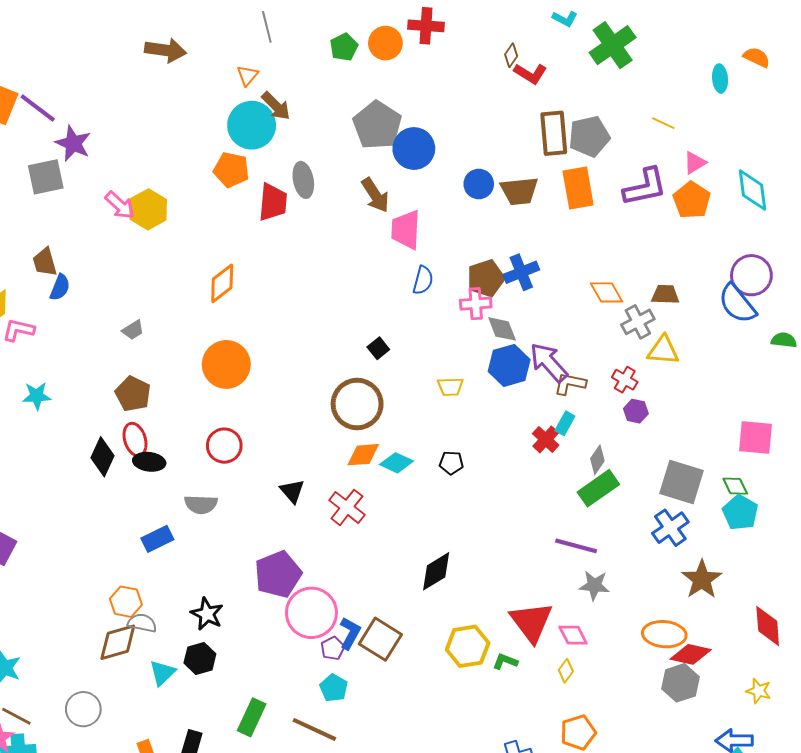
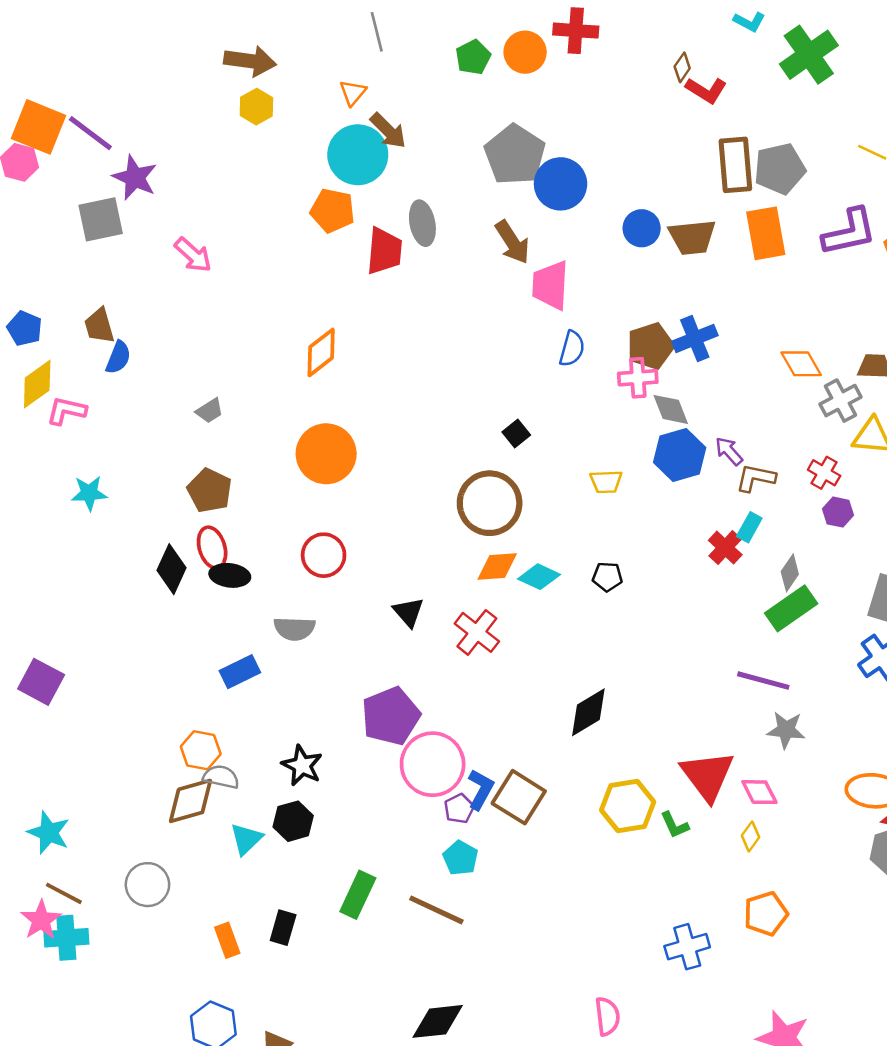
yellow hexagon: (148, 209) -> (256, 107), moved, size x0.7
purple arrow: (549, 362) -> (729, 451), size x0.6
green L-shape: (505, 662) -> (675, 825), turned -135

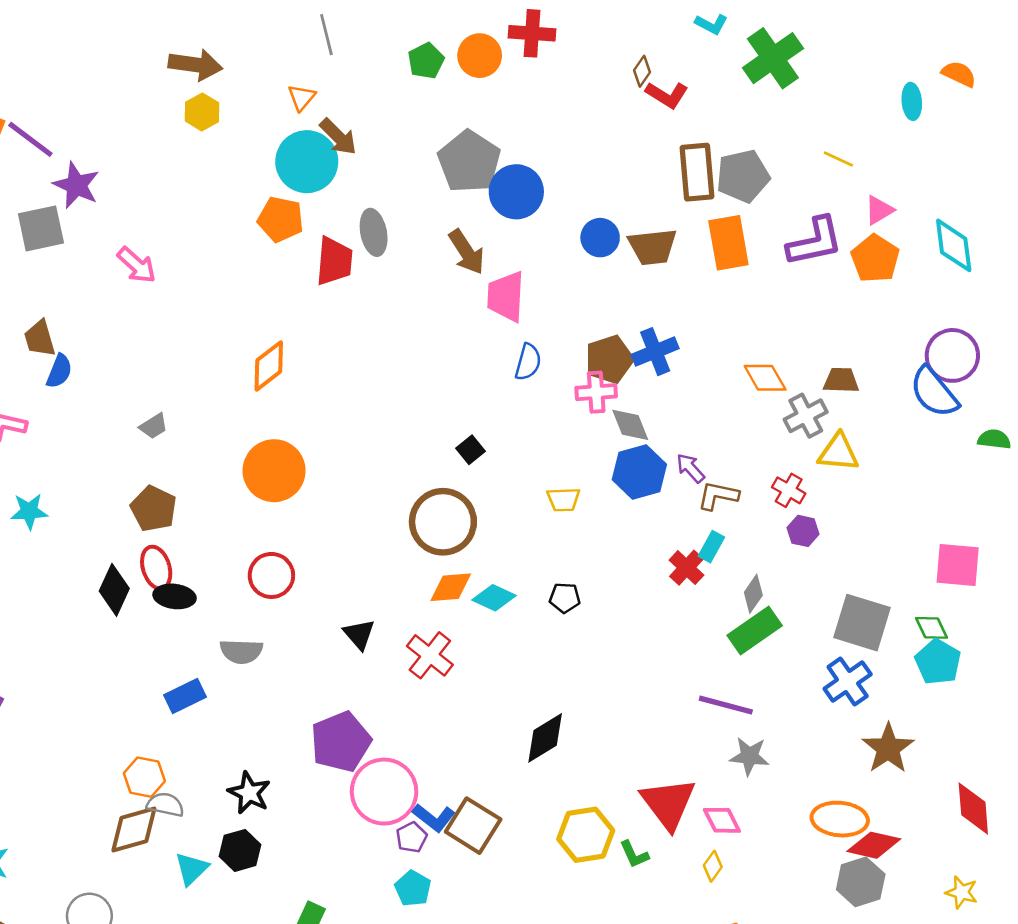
blue L-shape: (481, 790) -> (434, 818), turned 99

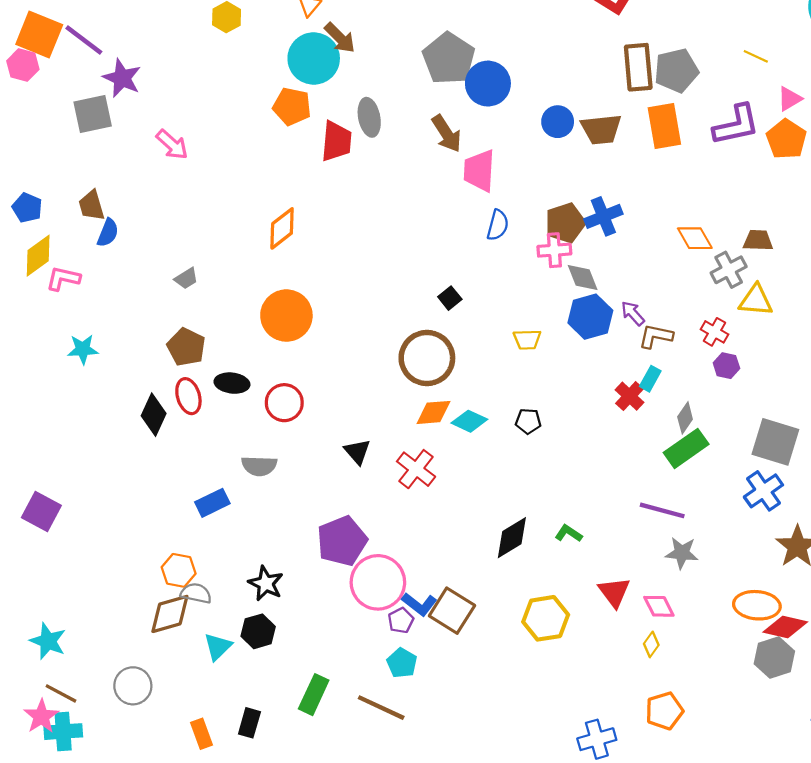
black ellipse: (175, 596) -> (232, 383), moved
red triangle: (668, 803) -> (614, 592), size x0.7
green L-shape: (634, 854) -> (569, 533), moved, turned 148

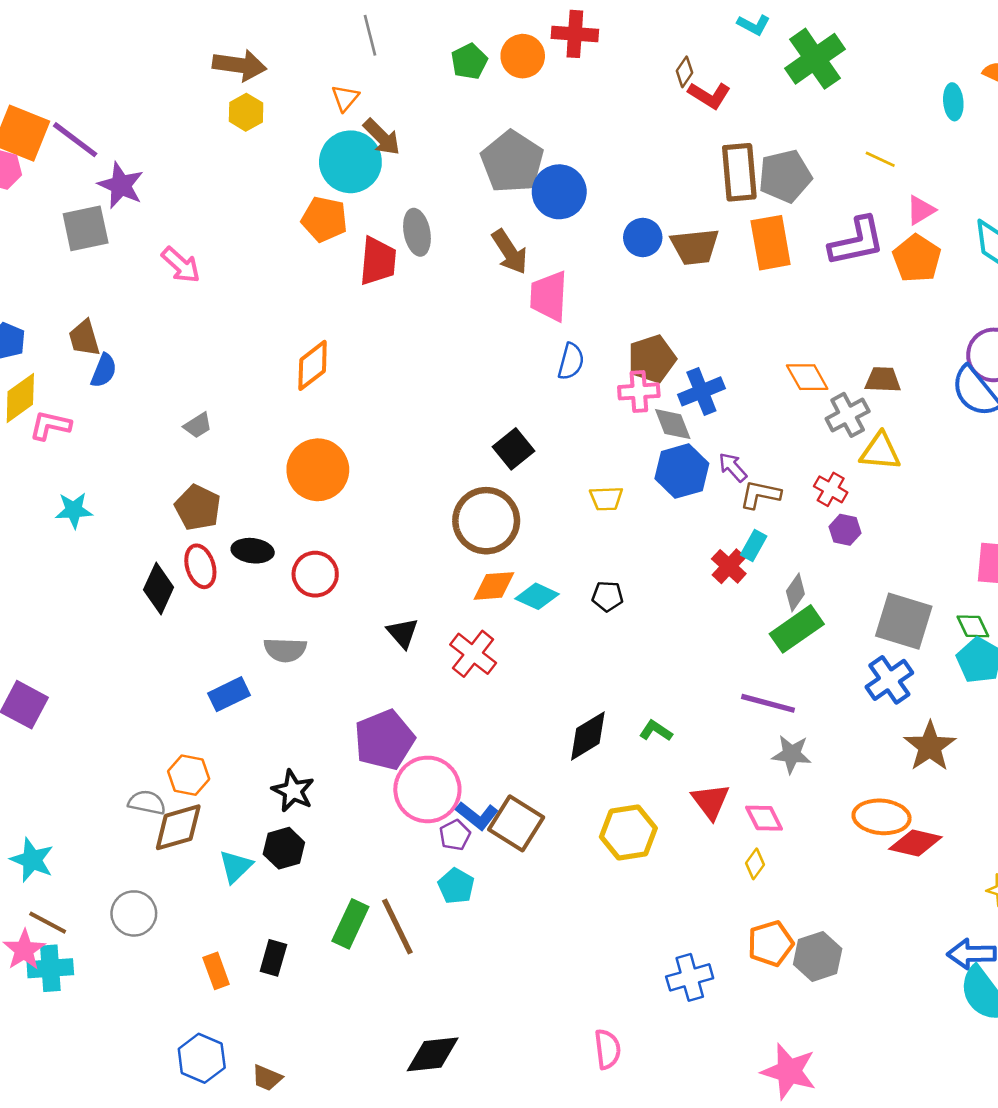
blue cross: (603, 216) -> (701, 391), moved
black square: (450, 298) -> (514, 449), size x1.4
gray semicircle: (196, 593) -> (147, 803), moved
gray hexagon: (774, 657) -> (818, 956), moved
brown line: (381, 708) -> (397, 926), moved, turned 39

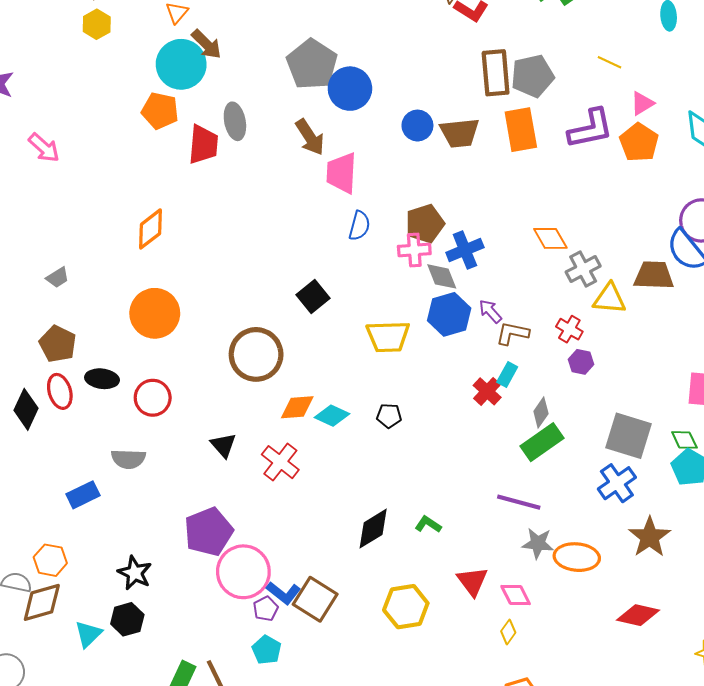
brown trapezoid: (883, 380) -> (654, 275), moved, size x1.4
yellow trapezoid: (606, 498) -> (388, 337), size x1.6
brown circle: (486, 521) -> (256, 354), moved
orange ellipse: (882, 817) -> (577, 557), moved

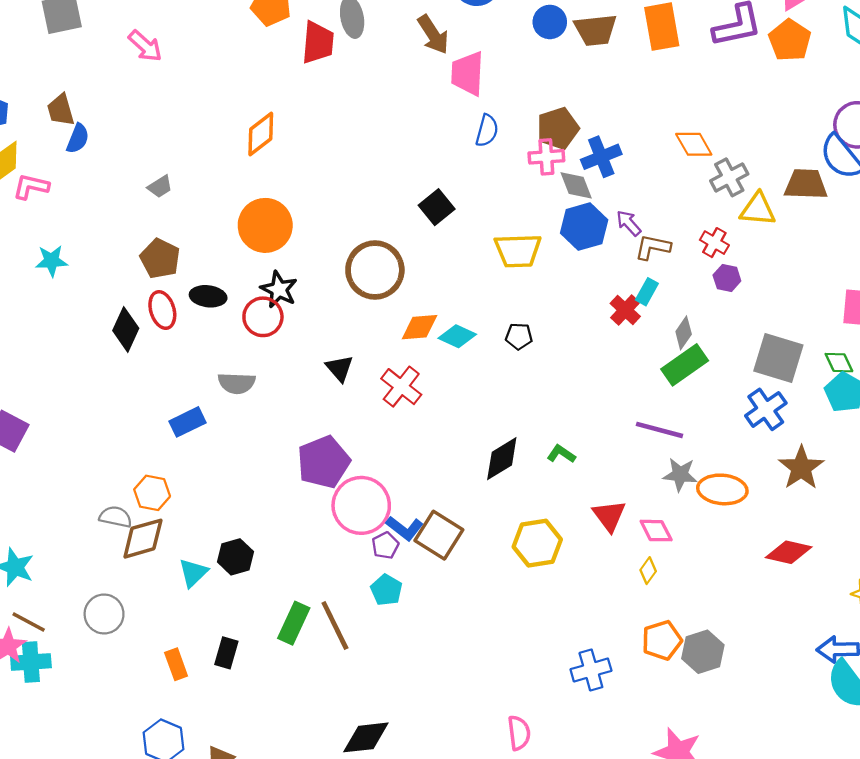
black star: (135, 573) -> (279, 289), moved

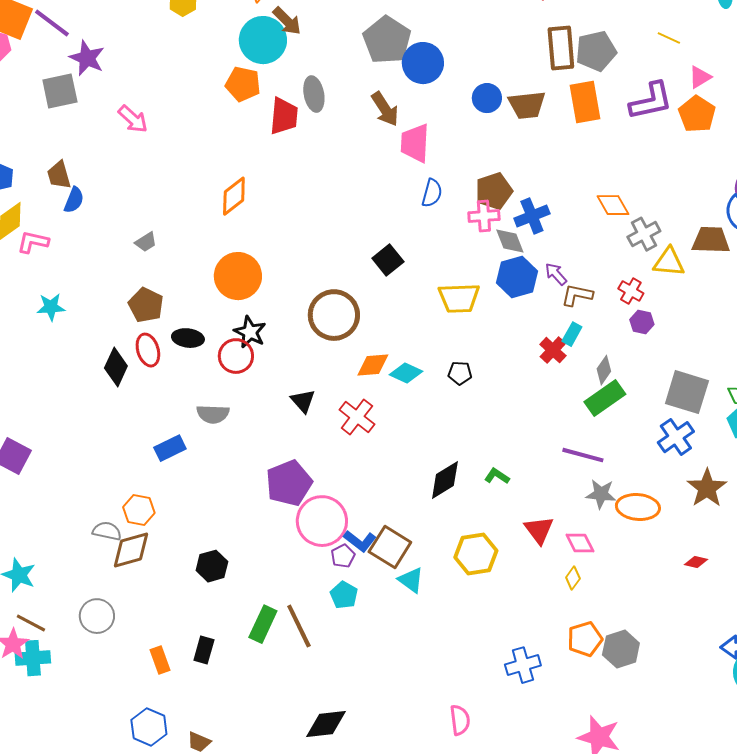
red diamond: (789, 552) -> (696, 562), size x0.6
cyan triangle: (193, 573) -> (411, 580), moved, turned -40

